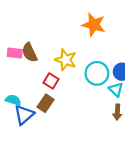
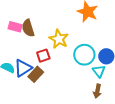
red square: (51, 81) -> (43, 56), turned 32
blue triangle: (24, 115) -> (23, 68), moved

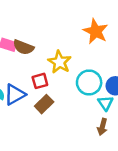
brown semicircle: (28, 28) -> (23, 47), turned -54
brown rectangle: (36, 74) -> (44, 104), moved

